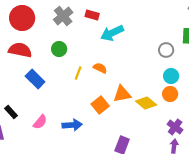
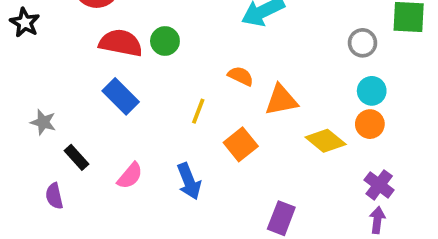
red semicircle: (20, 50) -> (121, 43), moved
yellow line: (78, 73) -> (198, 111), moved
orange triangle: (122, 94) -> (281, 100), moved
blue arrow: (72, 125) -> (189, 181), turned 72

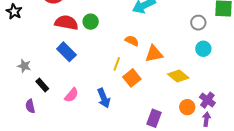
yellow line: (198, 111) -> (117, 64), moved
orange circle: (370, 124) -> (187, 107), moved

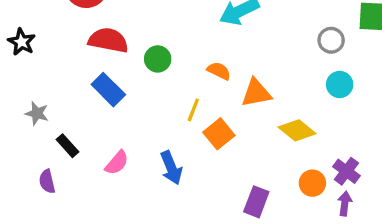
black star: (14, 12) -> (22, 42), moved
green circle: (91, 22) -> (158, 59), moved

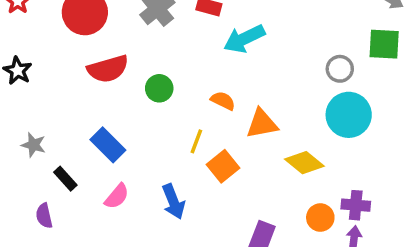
red semicircle: (108, 40) -> (108, 69), turned 153
cyan circle: (340, 84) -> (349, 115), size x1.6
blue rectangle: (108, 90) -> (108, 145), moved
purple cross: (346, 171) -> (356, 205), turned -32

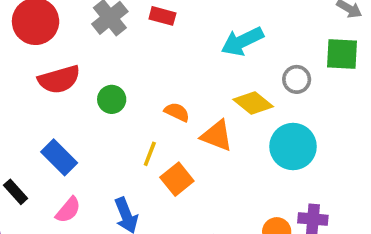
cyan arrow: (244, 39) -> (242, 41), moved
cyan circle: (349, 115) -> (293, 147), moved
orange triangle: (262, 124) -> (217, 136), turned 32
yellow diamond: (304, 163) -> (253, 103), moved

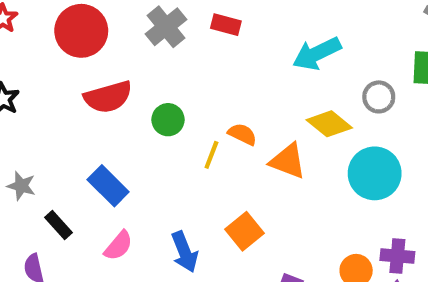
yellow line: (150, 154) -> (211, 155), moved
orange square: (177, 179) -> (244, 231), moved

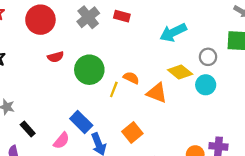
red semicircle: (108, 97) -> (56, 57), size x0.6
green circle: (168, 120) -> (89, 70), size x1.6
cyan circle: (375, 173) -> (206, 85), moved, size x0.7
blue rectangle: (108, 186) -> (81, 122), moved

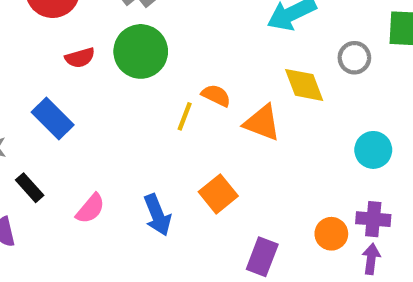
green circle: (89, 70) -> (141, 51), moved
yellow diamond: (180, 72) -> (304, 85), turned 30
cyan circle: (206, 85) -> (373, 150), moved
blue rectangle: (81, 122) -> (53, 118), moved

